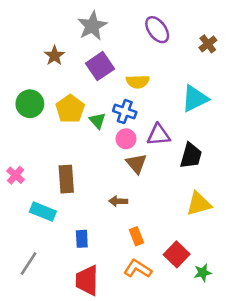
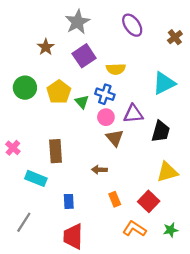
red square: (177, 254) -> (149, 201), moved
orange L-shape: (138, 269) -> (134, 229), moved

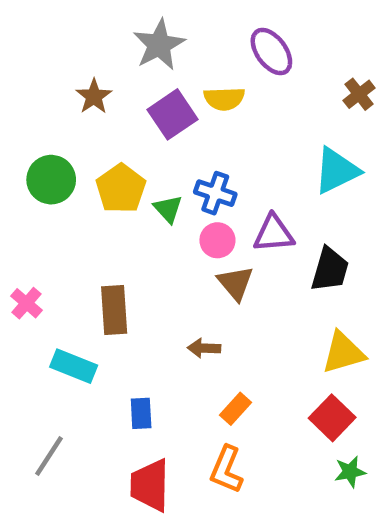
brown cross: (175, 37) -> (359, 94), moved
yellow semicircle: (116, 69) -> (224, 99), moved
orange rectangle: (115, 199) -> (235, 409), turned 64
red square: (149, 201) -> (332, 418), moved
orange L-shape: (134, 229) -> (226, 469), moved, turned -100

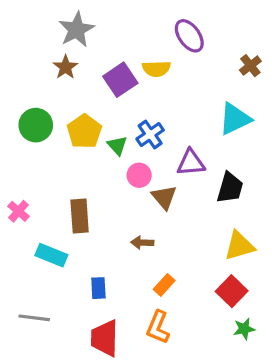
gray star: (159, 45) -> (76, 30), moved
blue cross: (215, 193) -> (150, 134), turned 36
pink circle: (217, 240) -> (139, 175), moved
gray line: (49, 456) -> (34, 318), turned 64

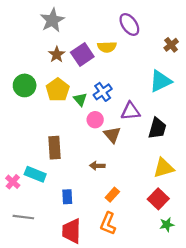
brown star: (65, 67) -> (57, 54), moved
pink cross: (18, 211) -> (13, 182), moved

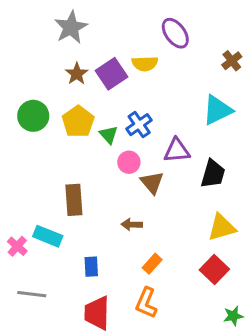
green star: (167, 225) -> (233, 316), moved

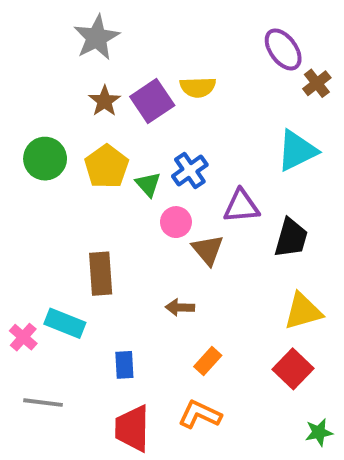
purple ellipse: (175, 33) -> (283, 49), moved
orange L-shape: (146, 303) -> (200, 415), turned 92

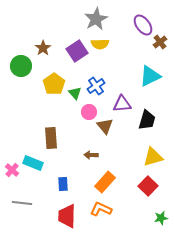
gray star: (97, 38) -> (96, 19), moved
brown star: (105, 101) -> (43, 48), moved
green circle: (45, 159) -> (21, 66), moved
orange rectangle: (208, 361) -> (105, 182), size x1.5

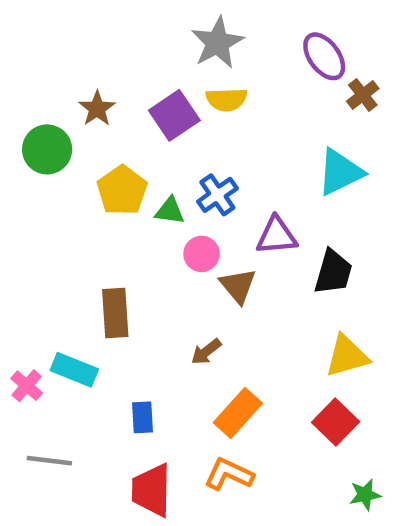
green triangle: (75, 93) -> (170, 211), turned -40
brown arrow: (91, 155) -> (206, 352), turned -40

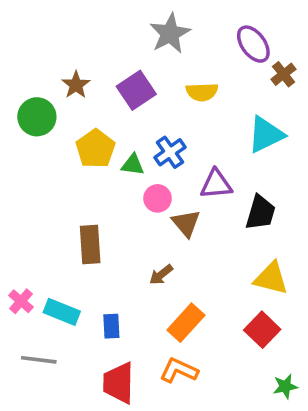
yellow semicircle: (227, 99) -> (202, 92), moved
yellow triangle: (347, 356) -> (271, 278), turned 30
cyan rectangle: (74, 370) -> (62, 312), moved

